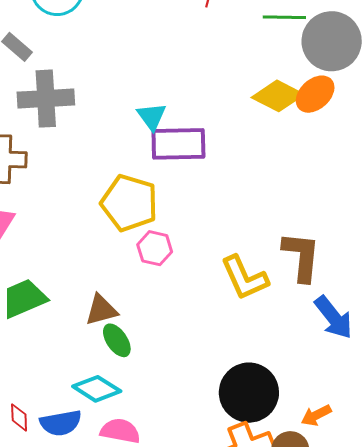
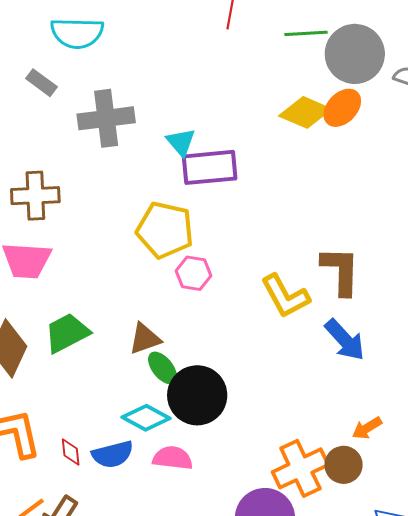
gray cross: (46, 99) -> (106, 118), moved
blue arrow: (333, 317) -> (345, 340), moved
black circle: (249, 393) -> (197, 395), moved

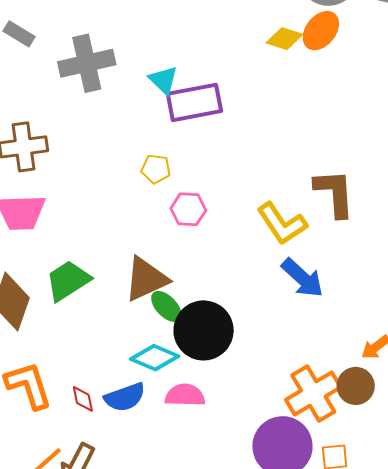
yellow diamond: (305, 112) -> (284, 39), size x0.7
yellow pentagon: (165, 230) -> (156, 169), size x0.5
brown triangle: (145, 339) -> (146, 279), size x1.4
blue arrow: (345, 340) -> (302, 278), moved

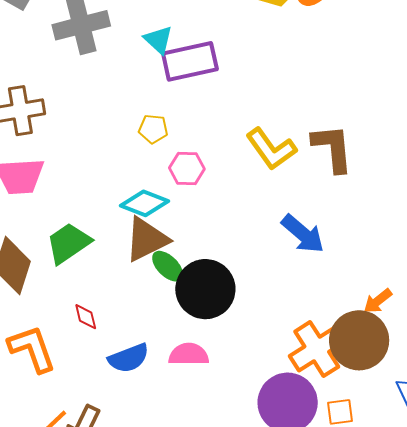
yellow L-shape: (282, 224) -> (271, 149), moved
cyan diamond: (155, 358) -> (144, 203), moved
brown circle: (356, 386) -> (359, 340), size x1.6
red diamond: (83, 399) -> (86, 317), moved

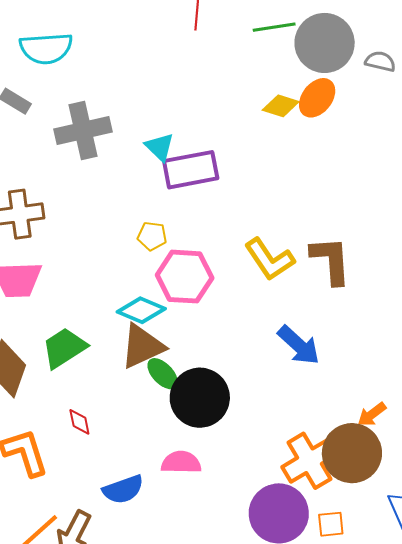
pink hexagon: (187, 168) -> (185, 277), size x1.6
blue semicircle: (129, 358) -> (123, 489), moved

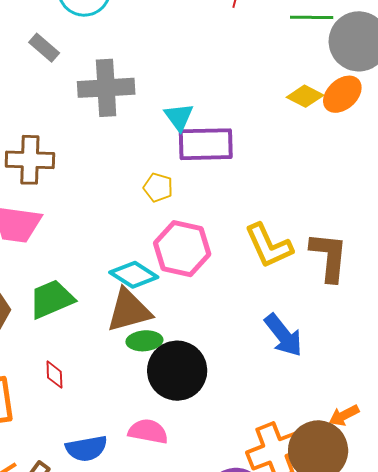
yellow pentagon: (152, 236) -> (158, 187), moved
green ellipse: (163, 374) -> (144, 341), turned -60

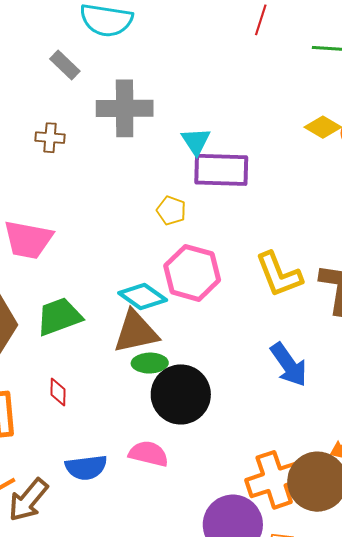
brown cross: (30, 160) -> (50, 138), moved, size x0.6

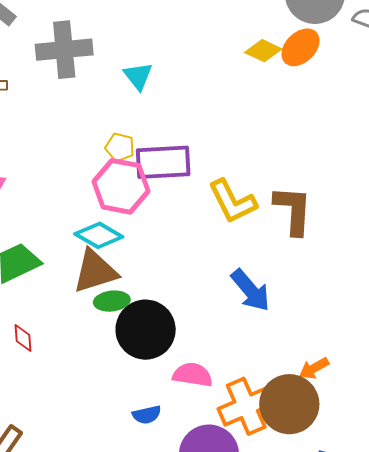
purple rectangle: (221, 170) -> (163, 162), moved
pink hexagon: (192, 273) -> (121, 186), moved
pink semicircle: (149, 454) -> (193, 375), moved
blue semicircle: (86, 467) -> (147, 415), moved, size x0.7

